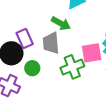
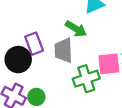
green circle: (32, 68) -> (36, 97), moved

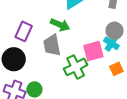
purple rectangle: (34, 44) -> (24, 31), moved, turned 54

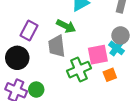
orange square: (116, 69) -> (110, 75), moved

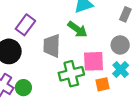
green arrow: (66, 26) -> (77, 29), moved
cyan cross: (117, 48) -> (121, 70), moved

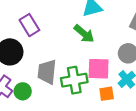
purple rectangle: (25, 25) -> (29, 25), turned -72
gray trapezoid: (52, 46) -> (47, 72), moved

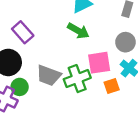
gray trapezoid: (47, 72) -> (49, 75), turned -65
green circle: (23, 91) -> (20, 87), moved

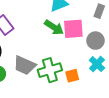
pink square: (99, 63) -> (73, 29), moved
orange square: (112, 86) -> (72, 76), moved

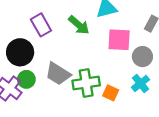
green arrow: (54, 27) -> (79, 25), moved
orange square: (72, 76) -> (111, 93), turned 32

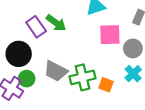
green arrow: (79, 25) -> (56, 23), moved

